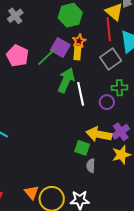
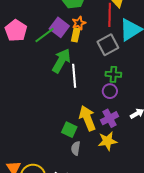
purple circle: (107, 102) -> (110, 91), moved
yellow arrow: (99, 134) -> (87, 118), turned 50

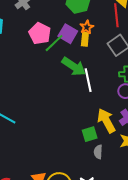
pink pentagon: (16, 31) -> (40, 33), moved
green arrow: (61, 61) -> (74, 67), turned 100
green square: (69, 130) -> (90, 134), turned -35

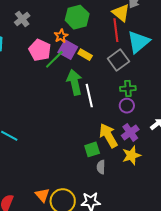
orange star: (87, 27) -> (61, 36), moved
yellow rectangle: (85, 39) -> (85, 55), turned -64
green arrow: (74, 67) -> (75, 82), turned -135

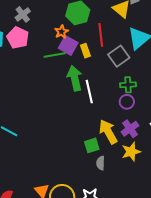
red line: (116, 30) -> (101, 35), moved
pink pentagon: (40, 50) -> (18, 38), moved
yellow rectangle: (85, 55) -> (85, 51), turned 40
green line: (54, 59) -> (55, 55), turned 35

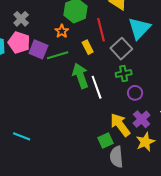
purple square: (68, 45) -> (38, 49), moved
green cross: (128, 85) -> (124, 74), moved
gray semicircle: (101, 163) -> (116, 157), size x1.5

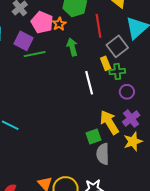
pink pentagon: (19, 43) -> (42, 22), moved
yellow rectangle: (88, 47) -> (106, 63), moved
purple square: (38, 49) -> (23, 41), moved
green line: (58, 55) -> (35, 54), moved
green arrow: (80, 76) -> (72, 47), moved, size x0.7

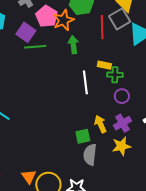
orange star: (59, 24) -> (63, 20), size x1.5
gray square: (117, 46) -> (120, 19), moved
yellow rectangle: (106, 63) -> (104, 65), turned -64
yellow arrow: (109, 122) -> (100, 124), size x0.7

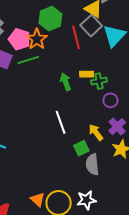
green arrow: (73, 45) -> (66, 82), moved
green line: (35, 47) -> (28, 60), moved
white line: (85, 82) -> (61, 122), moved

